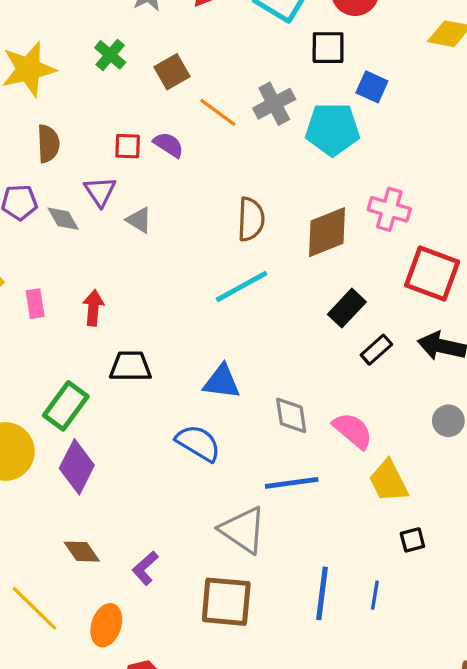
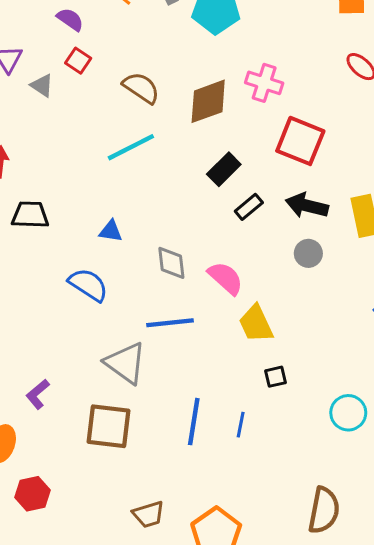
red square: (128, 146) -> (78, 61), moved, turned 30
brown semicircle: (251, 219) -> (141, 88), turned -60
blue triangle: (222, 382) -> (111, 231), size x0.7
gray circle: (448, 421) -> (308, 253), moved

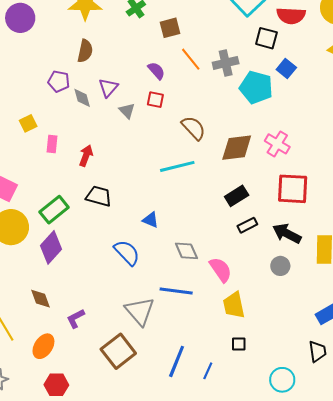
red square: (78, 61) -> (155, 100), turned -36
red square: (300, 141) -> (293, 189), turned -32
gray diamond: (171, 263) -> (186, 251), turned -30
brown square: (109, 426) -> (118, 351), turned 32

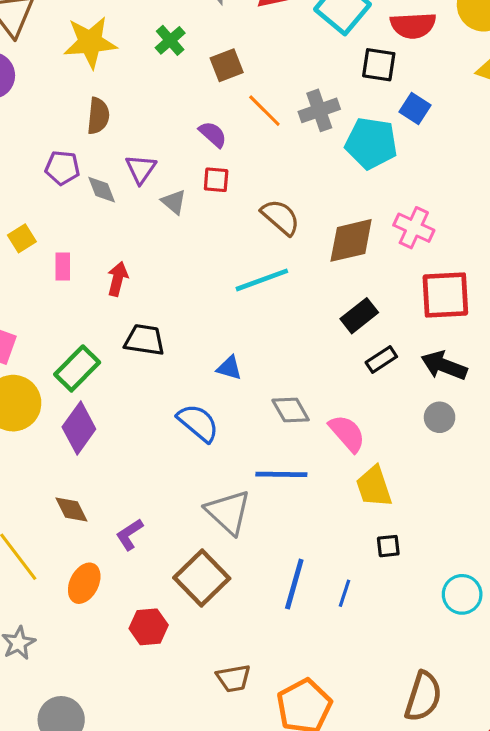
red hexagon: (56, 385) -> (149, 627), moved

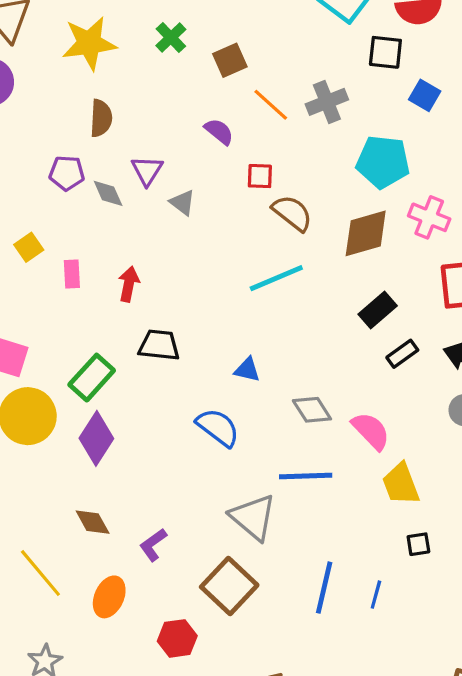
cyan pentagon: (371, 143) -> (383, 162), moved
red square: (216, 180) -> (260, 176), moved

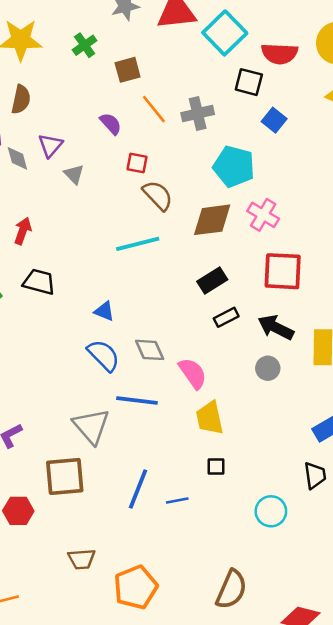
blue semicircle: (218, 427) -> (104, 355), moved
brown square: (229, 586) -> (65, 476), turned 33
blue line: (376, 595) -> (177, 501), turned 55

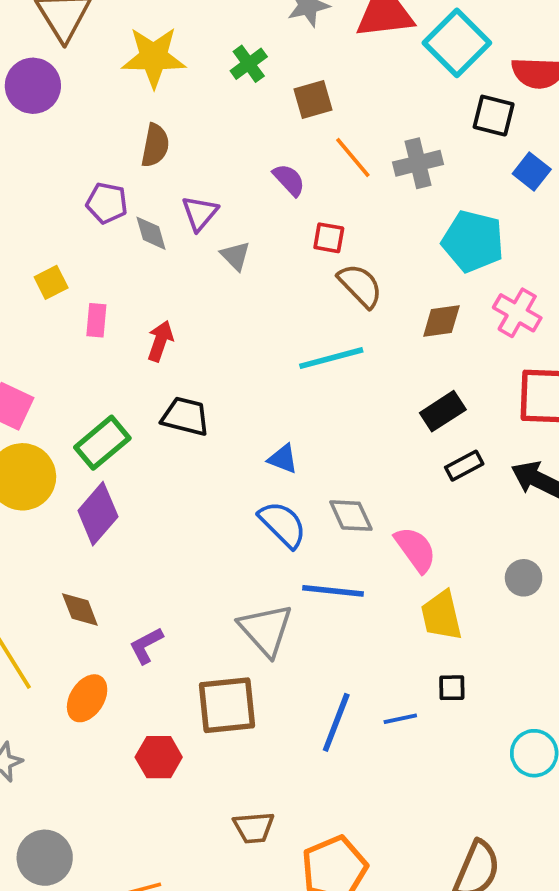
brown diamond: (212, 220) -> (441, 321), size x0.7
gray circle: (268, 368) -> (524, 578), moved
blue line: (177, 501) -> (400, 719), moved

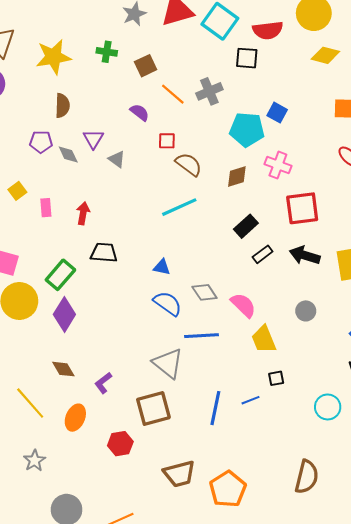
green cross: (249, 64) -> (107, 52), turned -36
blue square: (532, 172) -> (277, 113), moved
brown trapezoid: (254, 828) -> (179, 474), size x1.4

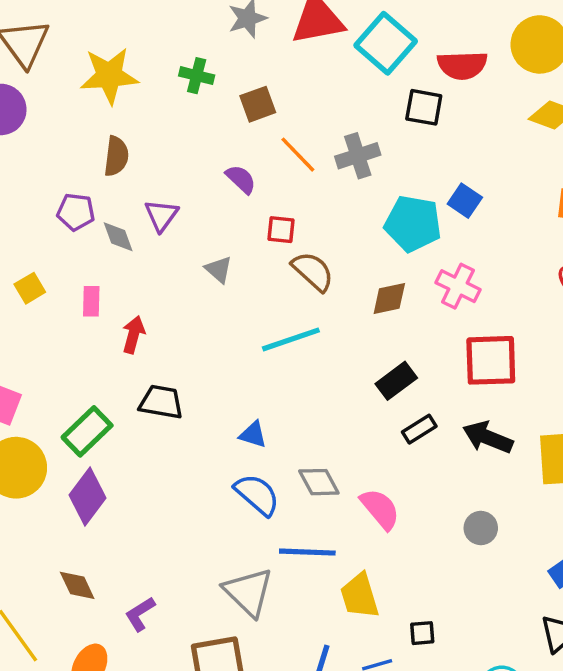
gray triangle: (117, 159) -> (219, 270), moved
pink rectangle: (46, 208) -> (91, 301), moved
yellow trapezoid: (264, 339) -> (360, 596), moved

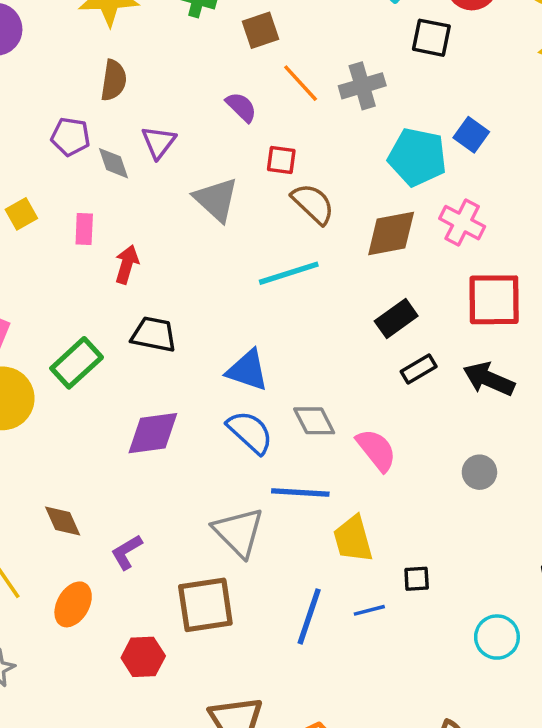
gray triangle: (219, 270) -> (216, 199), size x1.6
brown diamond: (389, 298) -> (391, 234), size x1.4
blue triangle: (253, 435) -> (247, 370), size x1.5
purple diamond: (87, 496) -> (153, 433), moved, turned 44

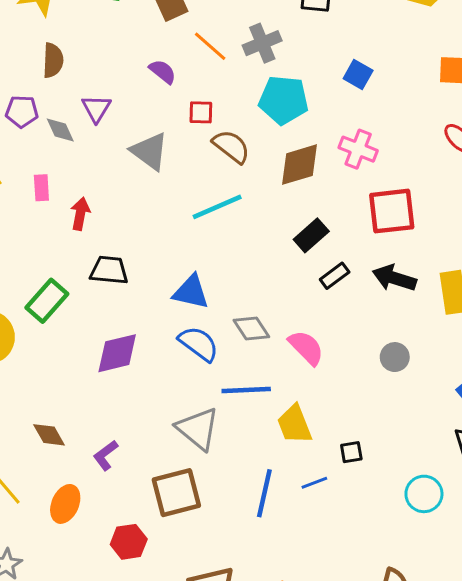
cyan pentagon: (417, 157) -> (284, 100), moved

